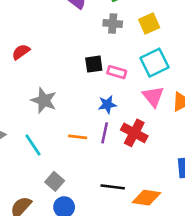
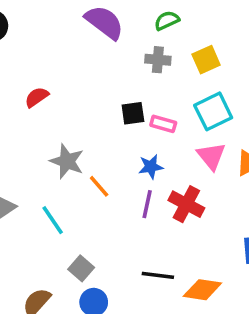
orange line: (78, 137) -> (99, 186), moved, turned 42

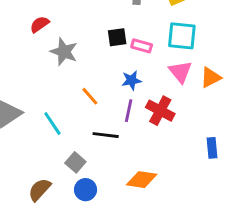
cyan square: (213, 111) -> (182, 36), turned 32
gray star: (67, 161) -> (64, 52), moved
black line: (158, 275) -> (106, 135), moved
orange diamond: (202, 290) -> (142, 180), moved

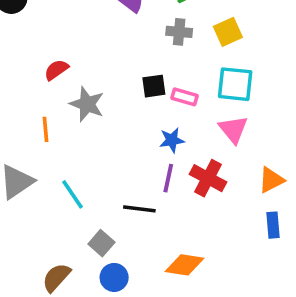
orange triangle: (211, 78) -> (271, 180), moved
orange line: (90, 96) -> (45, 129), moved, turned 36

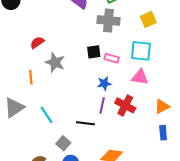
gray cross: (179, 32) -> (108, 20), size x1.5
yellow square: (228, 32) -> (148, 19), moved
pink triangle: (233, 129) -> (140, 77), turned -42

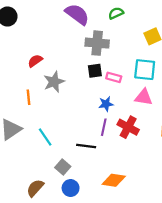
gray cross: (108, 20) -> (97, 43), moved
gray star: (55, 62) -> (54, 82), turned 30

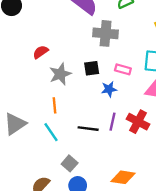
black square: (95, 71) -> (92, 68), moved
orange line: (29, 97) -> (54, 105), moved
blue star: (106, 104) -> (109, 89), moved
black line: (86, 146) -> (88, 129), moved

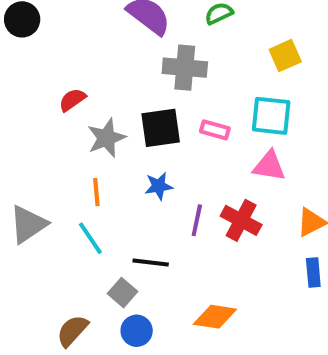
black square: (92, 68) -> (161, 128), size x1.5
blue star: (109, 89) -> (159, 186), moved
black line: (88, 129) -> (151, 262), moved

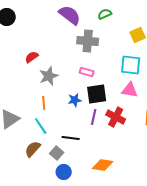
black square: (161, 128) -> (97, 94), moved
pink rectangle: (215, 130) -> (87, 72), moved
brown semicircle: (72, 331) -> (33, 149), moved

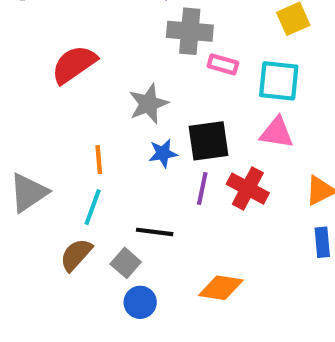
red semicircle: (32, 57) -> (74, 64), size x1.6
pink rectangle: (87, 72) -> (223, 64), moved
gray star: (49, 76) -> (148, 104), moved
cyan line: (41, 126) -> (93, 207), turned 54

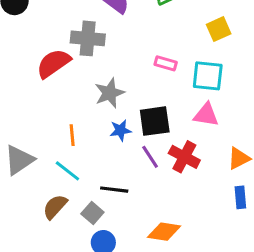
gray cross: (190, 31) -> (88, 38), moved
purple line: (202, 189) -> (150, 157), turned -45
cyan line: (93, 207) -> (67, 171), turned -72

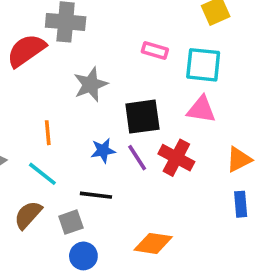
blue star: (120, 130) -> (103, 151), moved
gray square: (92, 213) -> (71, 222), turned 30

